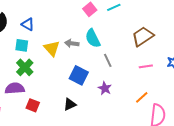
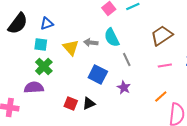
blue triangle: (28, 24) -> (47, 23), turned -48
red square: (33, 105) -> (71, 103), moved

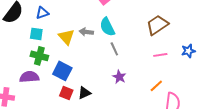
gray line: (127, 59) -> (114, 49), moved
green cross: (44, 66) -> (39, 56), turned -30
blue square: (98, 74) -> (62, 71), moved

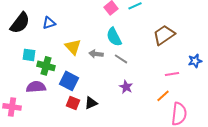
gray arrow: (86, 32) -> (96, 54), moved
cyan square: (36, 34) -> (29, 55), moved
gray line: (114, 49) -> (121, 59), turned -32
pink line: (160, 55) -> (172, 74), moved

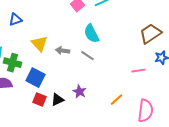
brown trapezoid: (164, 35) -> (150, 34), moved
cyan semicircle: (114, 37) -> (91, 34), moved
purple star: (126, 87) -> (79, 92), moved
orange line: (163, 96) -> (116, 100), moved

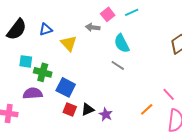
yellow triangle: (39, 44) -> (69, 43), moved
gray arrow: (62, 51) -> (93, 27), moved
pink line: (138, 71) -> (169, 94), moved, turned 56
purple star: (79, 92) -> (106, 114), moved

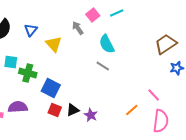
gray arrow: (93, 27) -> (78, 28), turned 48
blue triangle: (46, 29) -> (31, 30), turned -32
purple semicircle: (33, 93) -> (18, 107), moved

